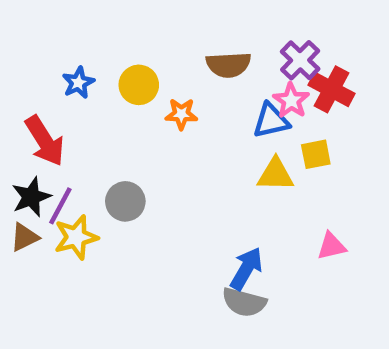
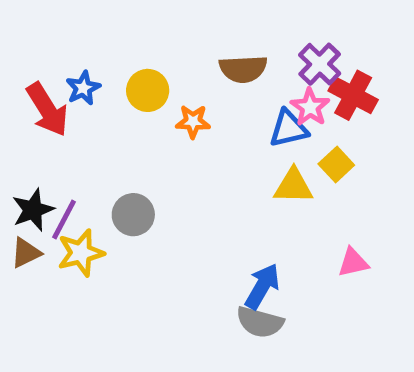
red arrow: (45, 141) -> (47, 110), moved
yellow square: (316, 154) -> (336, 164), turned -32

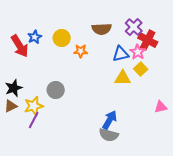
pink star: (310, 107) -> (138, 52), moved
purple line: (64, 219) -> (34, 120), moved
pink triangle: (353, 262) -> (161, 107), moved

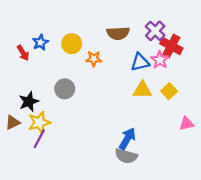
red arrow: (20, 46) -> (23, 53), size x0.6
yellow square: (141, 69) -> (169, 91), moved
black star: (14, 88) -> (29, 102), moved
gray circle: (56, 90) -> (65, 89), moved

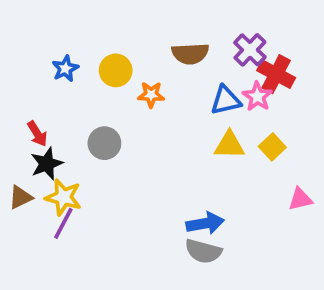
red arrow: (23, 53) -> (37, 134), moved
yellow star: (39, 122) -> (63, 197), turned 30
blue arrow: (127, 139) -> (205, 223), turned 50

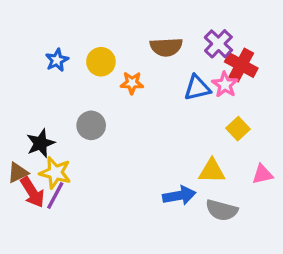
red arrow: (37, 134) -> (32, 192), moved, size x1.4
yellow triangle: (229, 145) -> (212, 171), moved
gray semicircle: (203, 251) -> (222, 210), moved

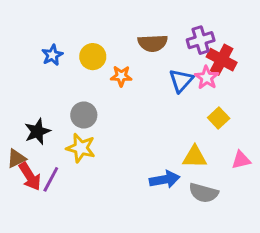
purple cross: (218, 44) -> (201, 40), turned 30
blue triangle: (197, 88) -> (181, 81), turned -35
yellow star: (55, 173) -> (81, 148), moved

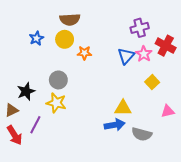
brown semicircle: (153, 43) -> (70, 20), moved
red cross: (222, 60) -> (166, 46), moved
yellow triangle: (195, 157) -> (123, 108), moved
red arrow: (30, 176) -> (15, 135), moved

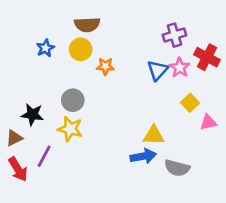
black star: (26, 91) -> (32, 115), turned 30
pink triangle: (168, 111) -> (208, 122), moved

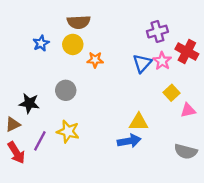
yellow star: (70, 129) -> (68, 131), moved
gray semicircle: (177, 168) -> (186, 151), moved

